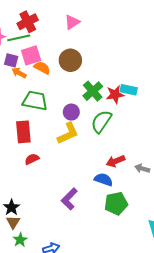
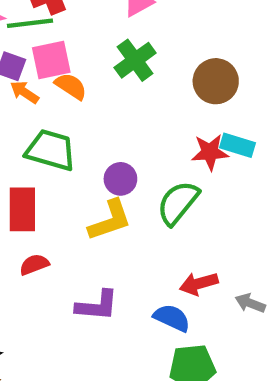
brown circle: (70, 60) -> (216, 81), moved
green cross: (93, 91) -> (135, 60), moved
purple L-shape: (69, 199) -> (97, 306), moved, turned -135

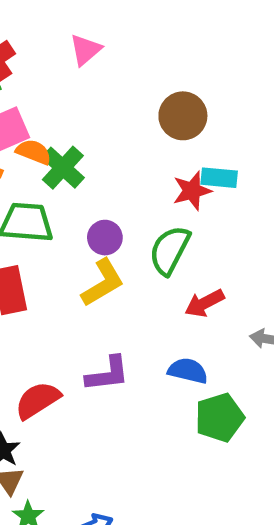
green cross: (135, 60) -> (63, 168), moved
red semicircle: (34, 265) -> (38, 400), moved, size x1.5
red arrow: (199, 284) -> (205, 303), moved

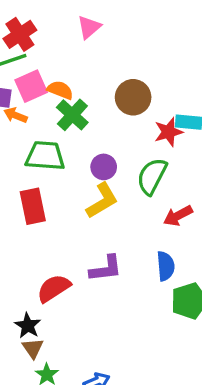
brown circle: (183, 116) -> (133, 97), moved
orange semicircle: (34, 152) -> (60, 90), moved
blue semicircle: (188, 371) -> (166, 266), turned 72

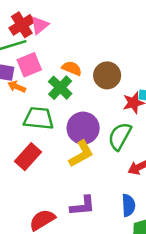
pink triangle: (89, 27) -> (40, 25), moved
orange semicircle: (60, 90) -> (72, 68), moved
purple circle: (104, 167) -> (83, 128), size x1.6
red rectangle: (33, 206) -> (28, 157), turned 52

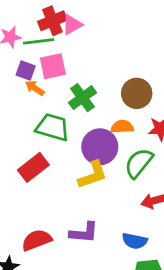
orange semicircle: (72, 68) -> (122, 127), moved, turned -36
blue semicircle: (128, 205) -> (135, 241), turned 95

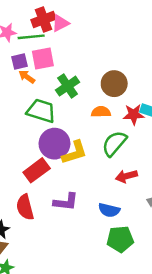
purple square: (26, 70) -> (19, 62), turned -35
purple circle: (100, 147) -> (54, 144), moved
red rectangle: (33, 167) -> (37, 170), moved
red semicircle: (37, 240) -> (25, 207), turned -85

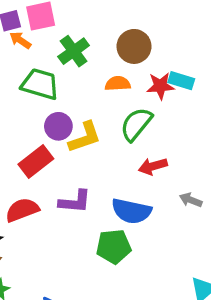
purple circle: (54, 144) -> (58, 126), size x0.7
red semicircle: (25, 207) -> (22, 210), turned 85
blue semicircle: (109, 210) -> (131, 211), size x1.4
green pentagon: (120, 239) -> (114, 247), moved

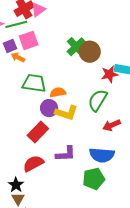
green cross: (74, 51) -> (76, 47), moved
orange semicircle: (118, 84) -> (58, 92), moved
yellow L-shape: (85, 137) -> (66, 113), turned 45

